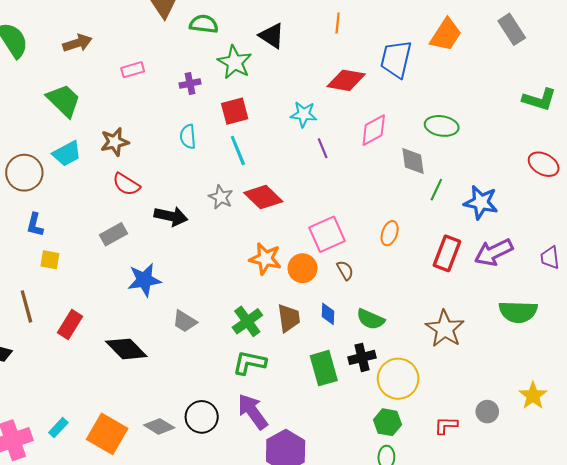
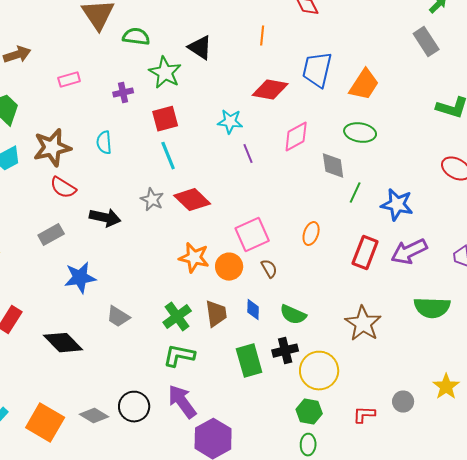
orange trapezoid: (446, 35) -> (364, 85), moved
cyan semicircle: (188, 137) -> (104, 143), moved
brown star: (115, 142) -> (52, 148), size x1.4

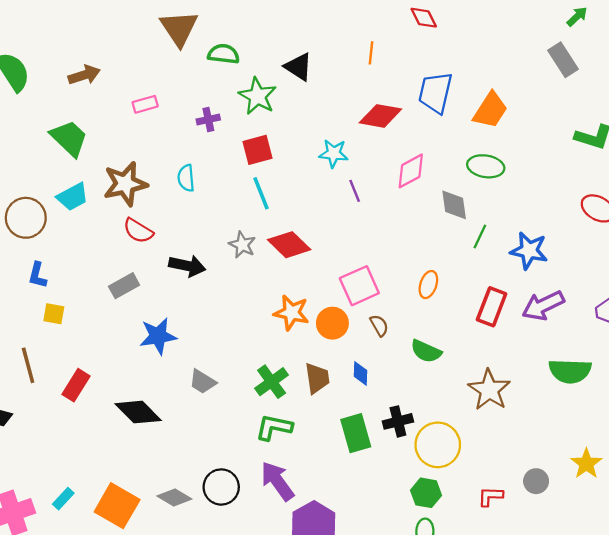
green semicircle: (293, 315) -> (426, 351), moved

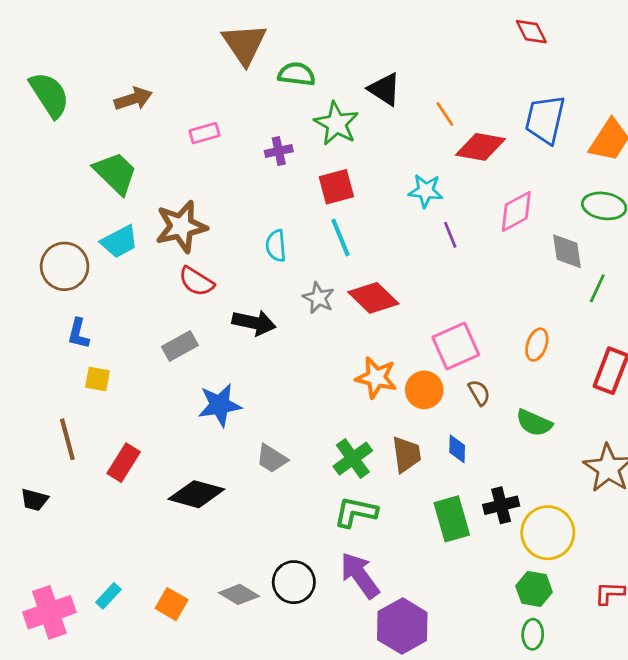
orange line: (371, 53) -> (445, 114), moved, turned -40
cyan semicircle: (186, 178) -> (276, 246), moved
black diamond: (138, 412) -> (196, 494), turned -30
orange square: (117, 506) -> (172, 604), size x0.6

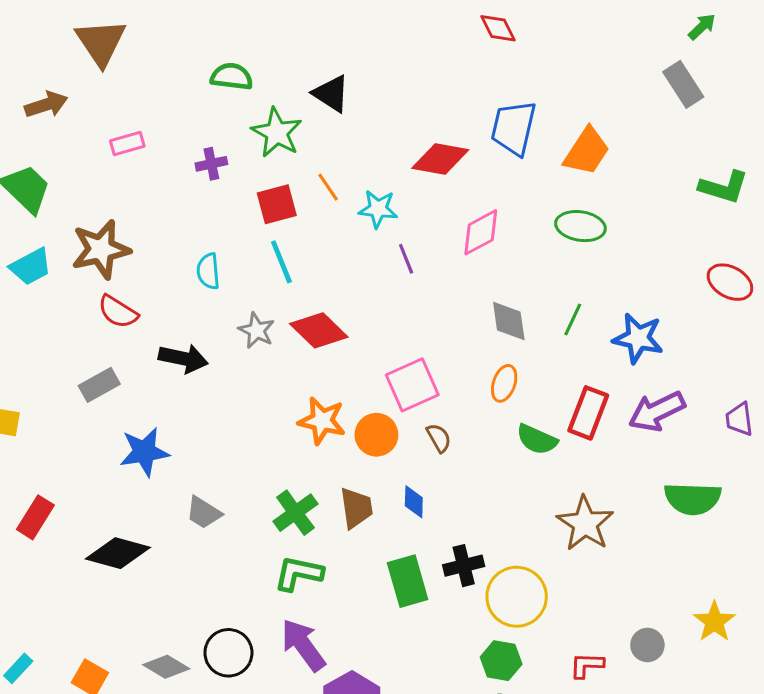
brown triangle: (244, 44) -> (101, 42), moved
orange line: (445, 114) -> (328, 187), moved
gray diamond: (567, 251) -> (509, 321), moved
green semicircle: (534, 423) -> (537, 439), moved

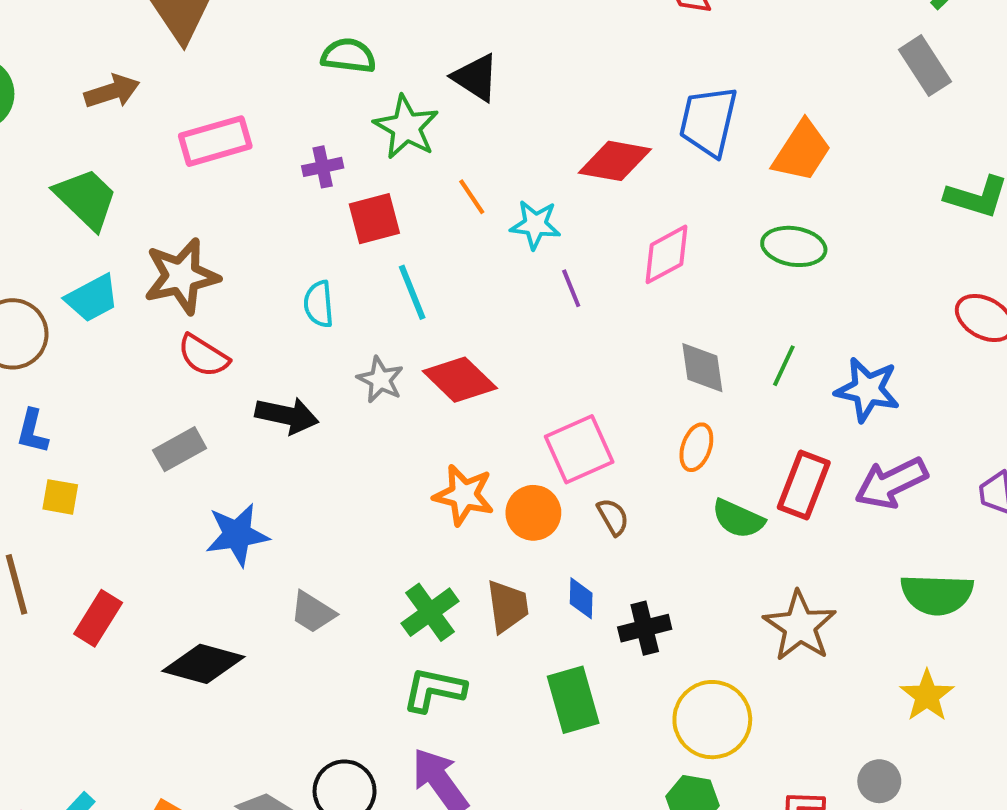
pink rectangle: (127, 144) -> (215, 141), size x1.6
red square: (277, 204) -> (374, 219), moved
black cross: (464, 566) -> (645, 628), moved
yellow star: (714, 622) -> (927, 696), moved

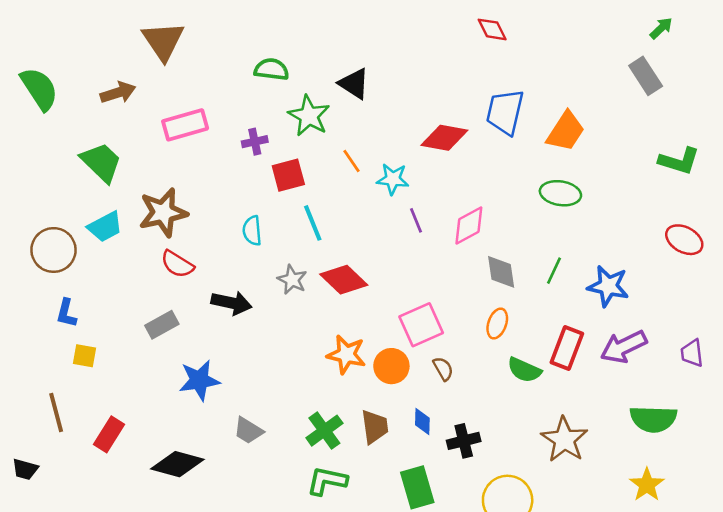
pink diamond: (667, 254) -> (469, 225), moved

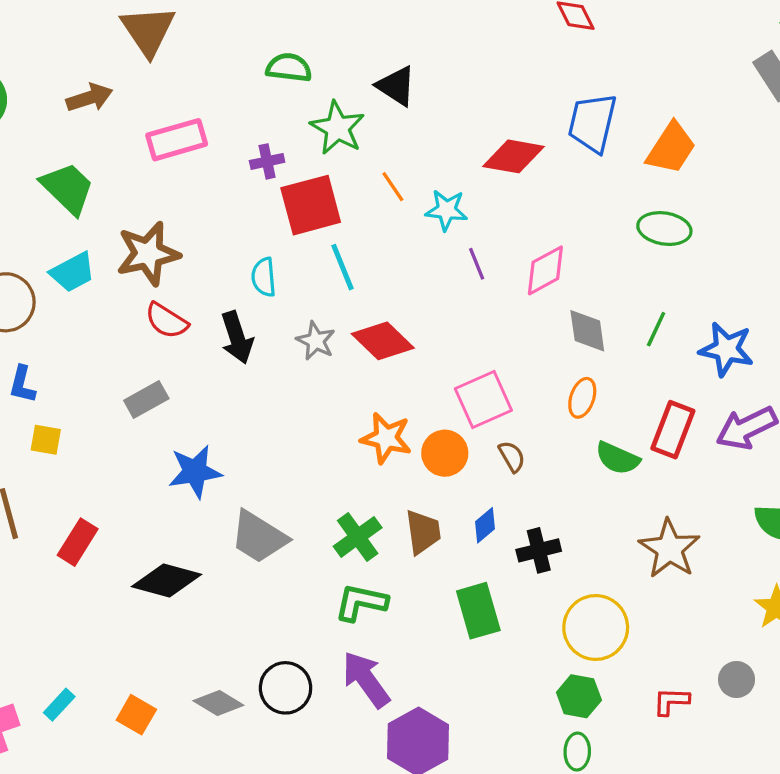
red square: (288, 175) -> (311, 205), size x1.4
black arrow: (232, 303) -> (237, 337), moved, turned 60
blue diamond: (422, 422) -> (485, 525), turned 48
gray trapezoid: (248, 431) -> (259, 537), size x1.5

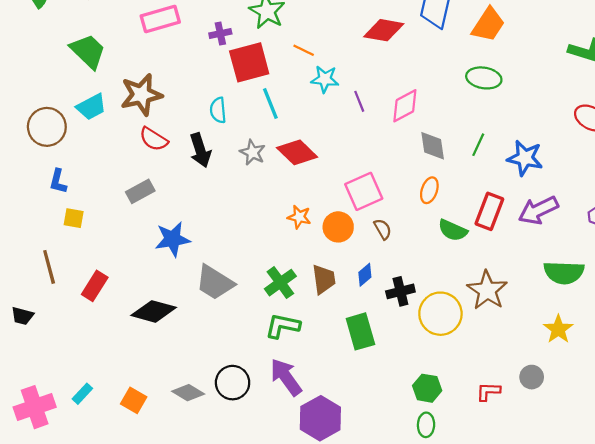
orange line: (393, 187) -> (304, 50), turned -30
cyan star: (446, 210) -> (325, 79), moved
orange star: (386, 438) -> (299, 217), size x0.7
yellow circle: (596, 628) -> (440, 314), moved

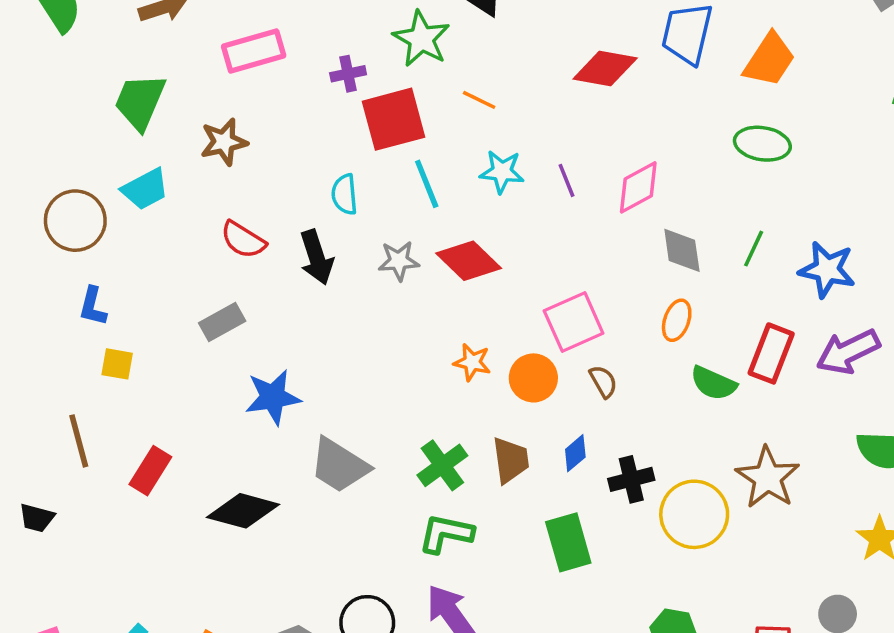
green trapezoid: (88, 51) -> (140, 102), turned -111
cyan star: (325, 79) -> (502, 172), moved
brown star: (141, 95) -> (224, 142), moved, size x0.7
gray star: (253, 152) -> (399, 261), turned -30

